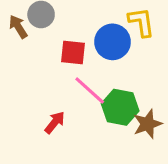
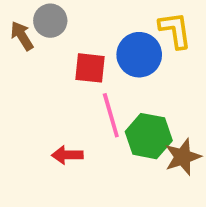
pink line: (90, 91) -> (111, 115), turned 32
red arrow: (55, 122) -> (67, 155), turned -130

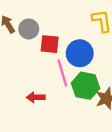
gray circle: (50, 21) -> (29, 29), moved
blue circle: (139, 55) -> (80, 53), moved

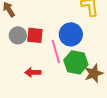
gray circle: (29, 29) -> (18, 35), moved
red square: (50, 44) -> (35, 35), moved

